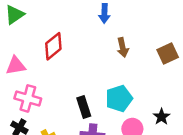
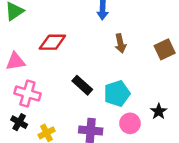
red diamond: (53, 46) -> (52, 42), turned 40
black rectangle: (84, 107) -> (82, 85), moved, turned -30

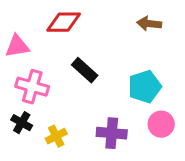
brown arrow: (120, 43) -> (149, 24), turned 108
black rectangle: (82, 85) -> (85, 70), moved

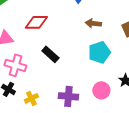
cyan pentagon: (145, 87) -> (99, 52), moved

